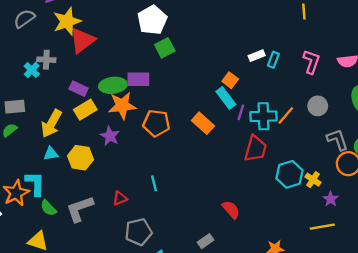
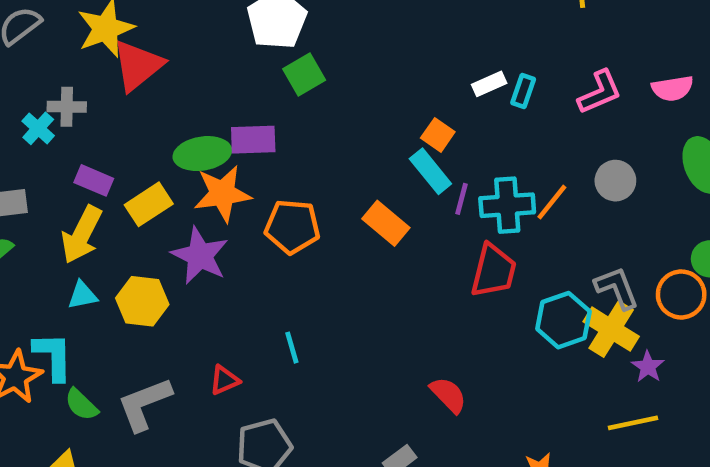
pink L-shape: (311, 62) -> (600, 92), turned 50
purple rectangle: (79, 89) -> (94, 180), moved
purple star: (110, 136) -> (200, 256), size x1.4
gray L-shape: (337, 140) -> (617, 288), moved
yellow cross: (313, 180) -> (611, 329), size x1.6

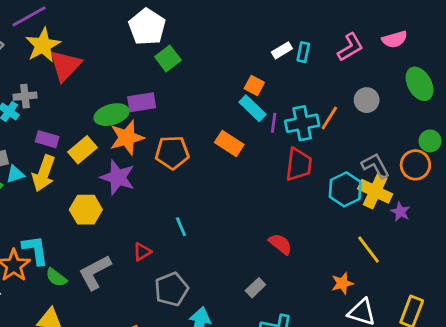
cyan triangle: (83, 295) -> (15, 174), moved
yellow line: (633, 423) -> (369, 250), moved, turned 72

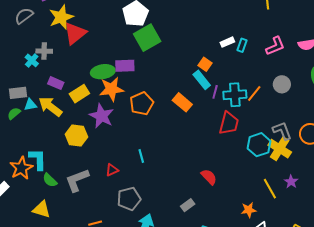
green square: (168, 59) -> (147, 38), size x1.5
orange pentagon: (172, 153) -> (142, 104), turned -30
yellow arrow: (44, 173) -> (50, 107), turned 100
purple star: (400, 212) -> (291, 182), moved

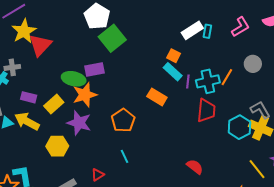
white rectangle: (227, 42) -> (192, 30), size x1.5
green ellipse: (103, 72) -> (74, 79), turned 30
orange pentagon: (142, 104) -> (123, 120), moved

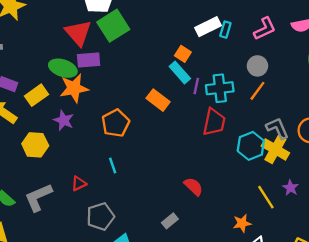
red triangle: (40, 45) -> (78, 33), moved, turned -30
gray circle: (253, 64) -> (257, 66), moved
orange line: (227, 77) -> (257, 91), moved
purple star: (79, 123) -> (64, 120), size x0.7

